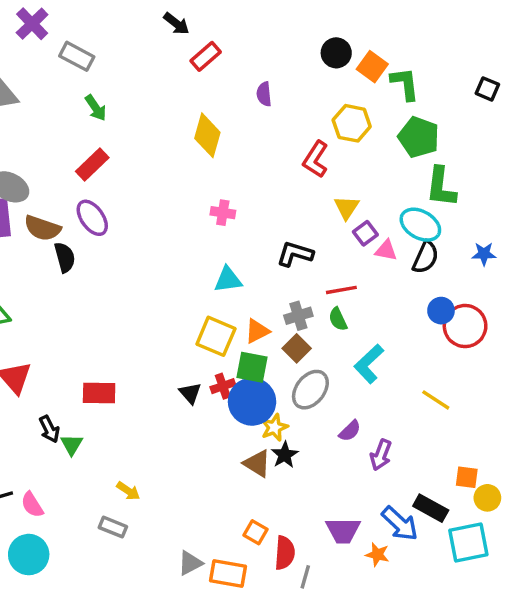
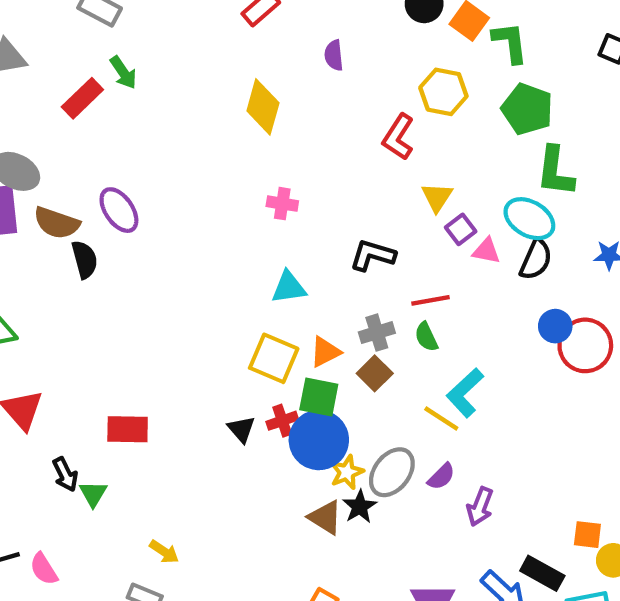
red rectangle: (92, 165) -> (82, 98), moved
gray ellipse: (310, 390) -> (392, 472), moved
yellow line: (436, 400) -> (441, 419), moved

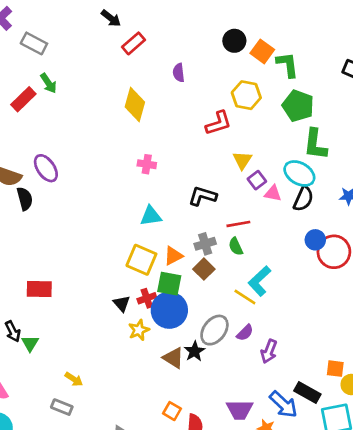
red L-shape: (398, 137) -> (218, 123), turned -140
red rectangle: (128, 429) -> (39, 289), moved
yellow star: (347, 472) -> (139, 330), moved

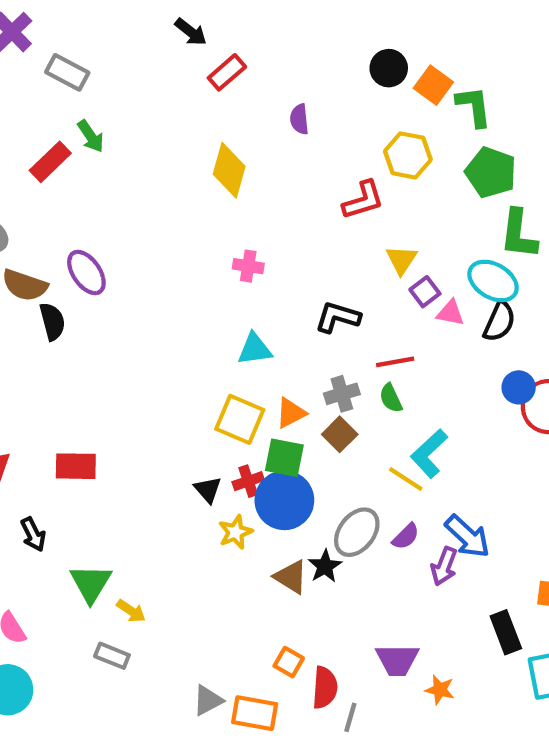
green triangle: (30, 343) -> (91, 583), moved, size x1.5
black rectangle: (307, 392) -> (506, 632), turned 40
blue arrow: (283, 404) -> (467, 536), moved

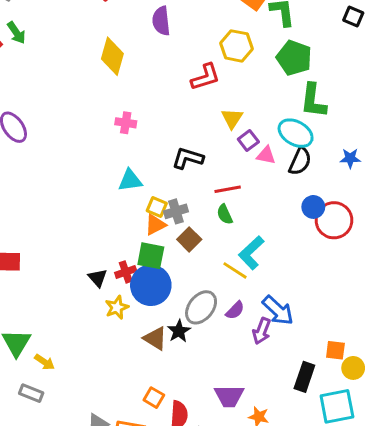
purple semicircle: (299, 119) -> (161, 21), size x1.4
gray cross: (342, 394) -> (176, 211), moved
yellow square: (240, 419) -> (157, 207), moved, size x0.6
black rectangle: (506, 632) -> (304, 377), turned 40

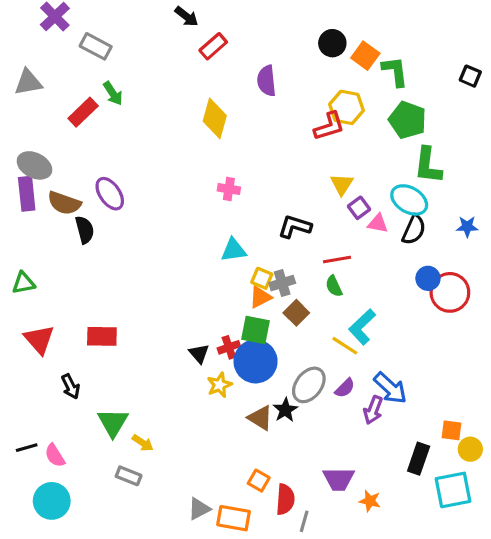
red L-shape: (205, 77) -> (329, 126), moved

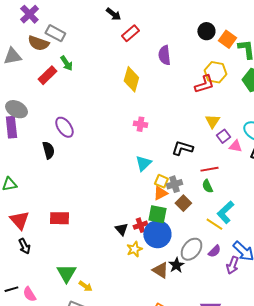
brown semicircle: (64, 203) -> (38, 43), moved
cyan triangle: (234, 250) -> (143, 163), turned -36
black arrow: (71, 386) -> (24, 246), moved

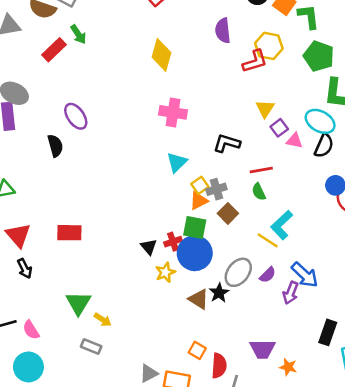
purple semicircle: (164, 55) -> (223, 31), moved
pink cross: (140, 124) -> (173, 112), size x1.5
yellow square: (161, 181) -> (200, 185), turned 32

